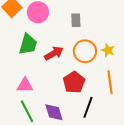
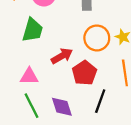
red arrow: (54, 53) -> (62, 56), moved

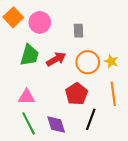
red arrow: (62, 56) -> (56, 59), moved

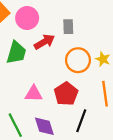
red arrow: (56, 59) -> (44, 42), moved
pink triangle: (27, 97) -> (34, 94), moved

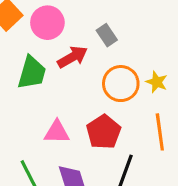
gray rectangle: (68, 27) -> (107, 35), turned -32

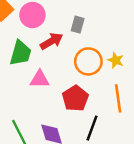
gray rectangle: (107, 35) -> (78, 25), turned 49
pink triangle: (57, 132) -> (40, 79), moved

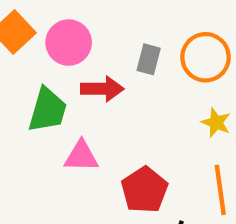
red arrow: (51, 41) -> (102, 89), turned 30
orange circle: (88, 61) -> (206, 57), moved

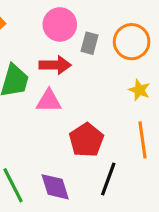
pink circle: (69, 43) -> (60, 24), moved
pink triangle: (81, 156) -> (49, 101), moved

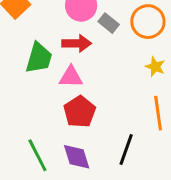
gray rectangle: (89, 43) -> (109, 23), turned -66
red pentagon: (86, 140) -> (80, 112), moved

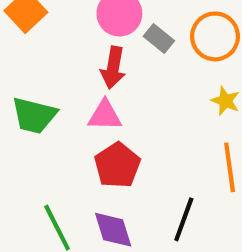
red arrow: (77, 43) -> (113, 68), turned 100
green trapezoid: (39, 58) -> (34, 115), moved, turned 88

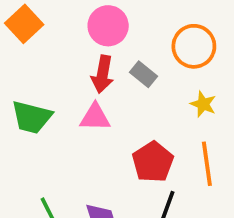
gray rectangle: (159, 38) -> (144, 74), moved
red pentagon: (117, 165) -> (153, 162), moved

